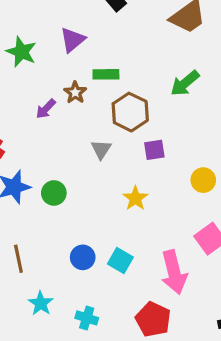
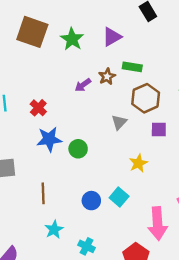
cyan square: (120, 261) -> (119, 197), moved

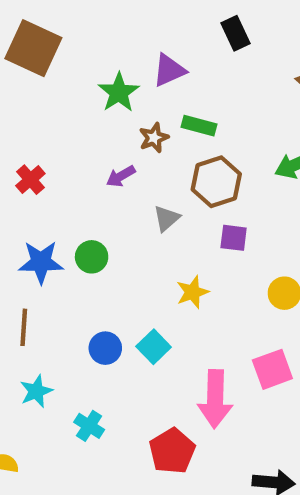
green star: (72, 39) -> (119, 92), moved
purple arrow: (83, 85) -> (121, 176), moved
blue star: (49, 139) -> (41, 262), moved

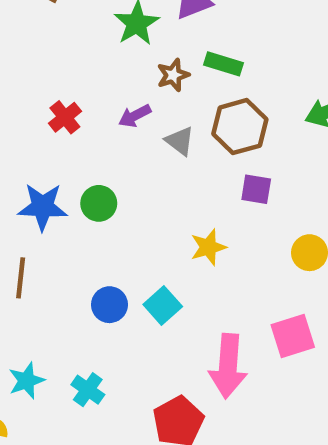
red cross: (30, 180) -> (65, 117), moved
gray triangle: (167, 218) -> (180, 141), moved, turned -44
cyan star: (36, 391) -> (26, 381), moved

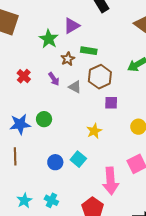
purple arrow: (135, 116) -> (54, 79), turned -88
red cross: (65, 117) -> (24, 76), moved

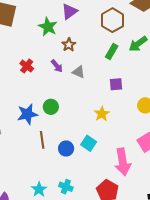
green rectangle: (89, 51) -> (112, 51), moved, turned -63
brown hexagon: (100, 77) -> (113, 20), moved
brown line: (15, 156) -> (42, 140), moved

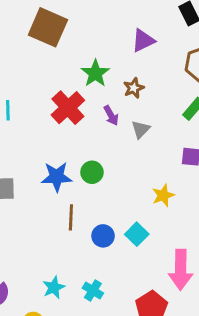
green star: (48, 27) -> (95, 73), moved
red cross: (27, 66) -> (68, 108), size x1.6
gray triangle: (79, 72) -> (141, 129), turned 40

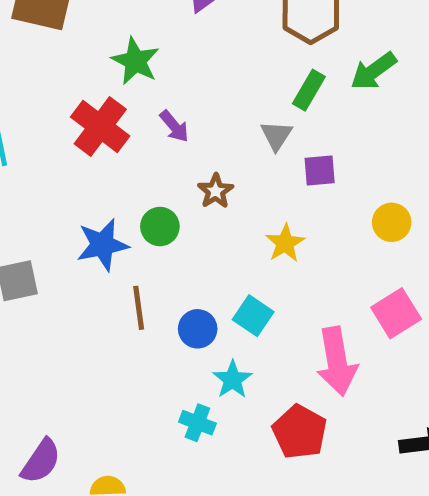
brown star: (134, 88) -> (216, 191), moved
gray triangle: (141, 129) -> (276, 135), moved
cyan star: (54, 287) -> (233, 380), moved

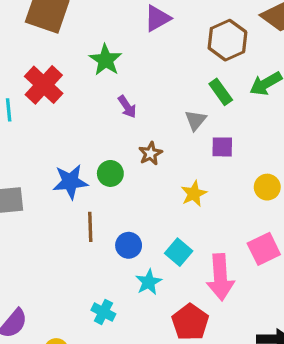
green rectangle: (309, 90) -> (221, 92), turned -72
red cross: (100, 126) -> (44, 85), moved
cyan square: (253, 316) -> (179, 252), moved
cyan cross: (197, 423) -> (103, 312), moved

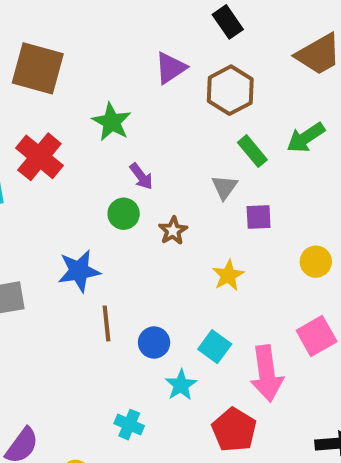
brown hexagon: (227, 40) -> (230, 90), moved
green circle: (110, 173) -> (124, 214), moved

